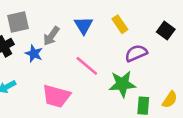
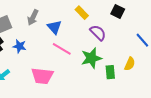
blue triangle: (84, 25) -> (54, 27), moved
gray arrow: (51, 36) -> (33, 17), moved
purple semicircle: (136, 53) -> (98, 33), turned 78

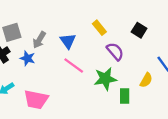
gray arrow: (33, 17) -> (39, 40), moved
yellow semicircle: (130, 64) -> (146, 80), moved
pink trapezoid: (42, 76) -> (36, 100), moved

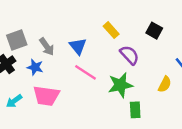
gray arrow: (39, 40) -> (47, 47), turned -63
green rectangle: (125, 96) -> (135, 110), moved
pink trapezoid: (36, 100) -> (46, 96), moved

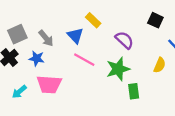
yellow rectangle: (111, 30) -> (93, 20), moved
black square: (154, 31) -> (155, 20), moved

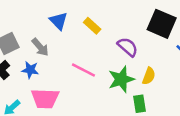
black square: (155, 20) -> (162, 24), size x1.6
blue triangle: (75, 36) -> (59, 21), moved
yellow semicircle: (160, 65) -> (149, 76), moved

